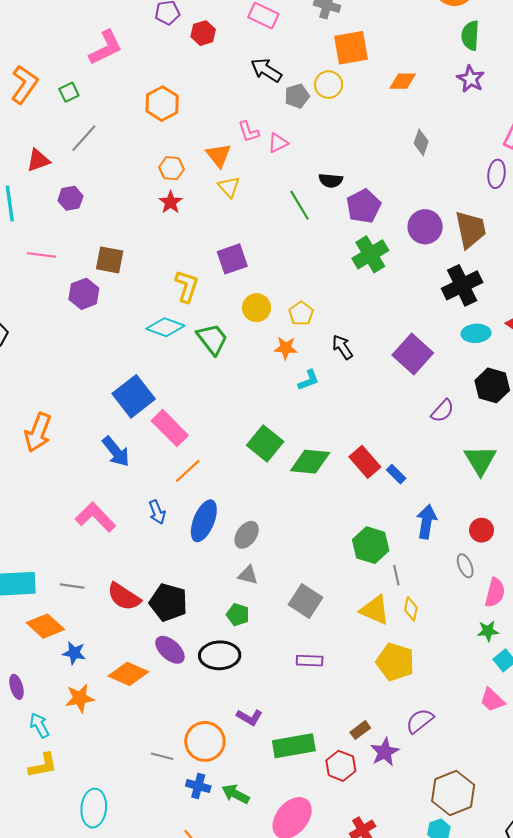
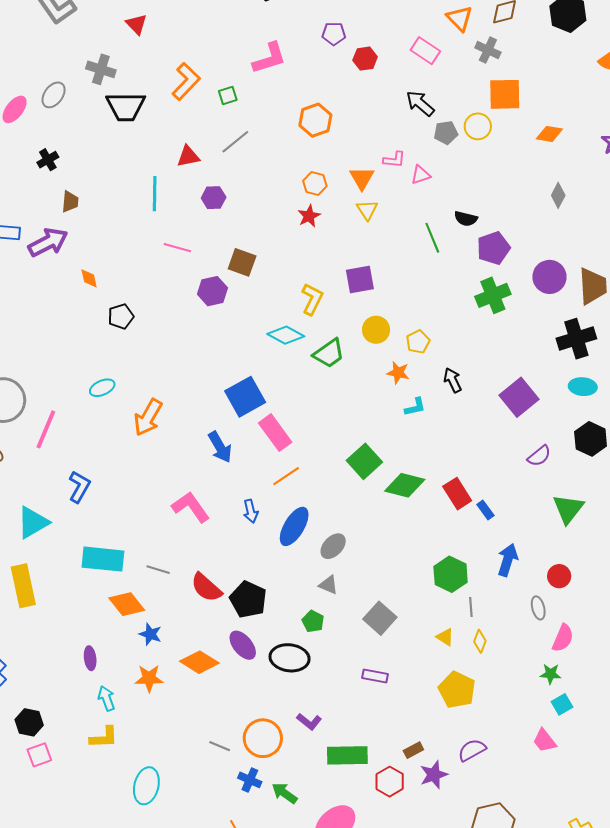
pink L-shape: (249, 132) -> (394, 160), turned -75
green trapezoid: (212, 339) -> (329, 353), turned 84
yellow triangle: (375, 610) -> (445, 637), size x0.6

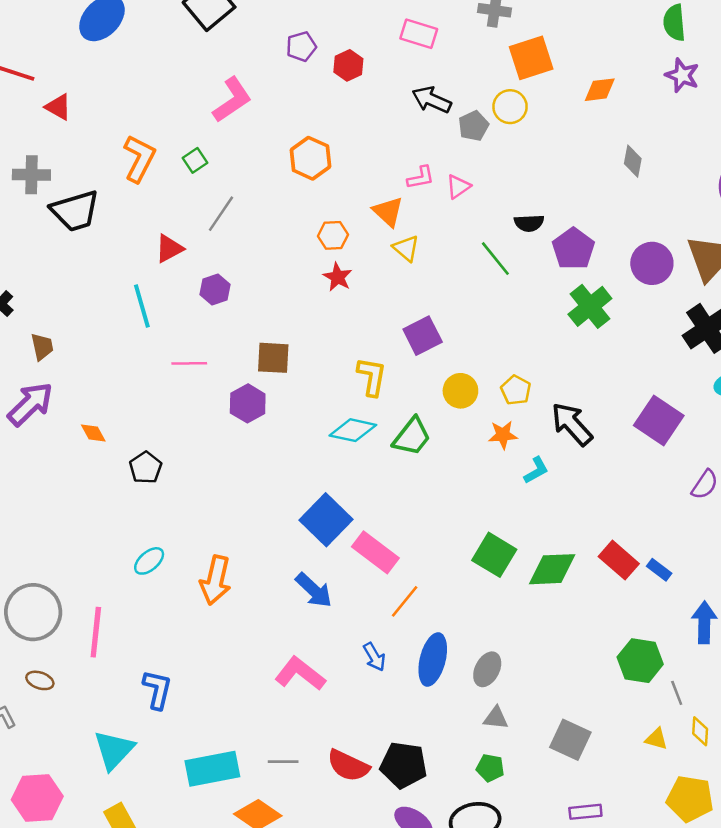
black arrow: (453, 380) -> (572, 424), size x1.5

